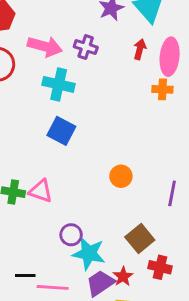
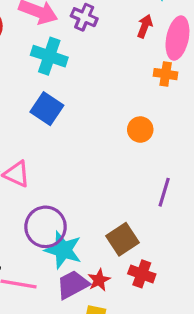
orange circle: (121, 176) -> (140, 130), moved
purple circle: (71, 235) -> (45, 227), size x1.6

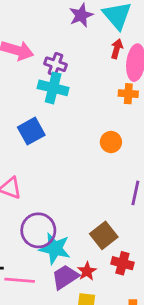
purple cross: (84, 17) -> (55, 64), moved
red arrow: (145, 26) -> (117, 49), moved
cyan cross: (49, 56) -> (53, 88), moved
blue square: (47, 109) -> (31, 131), turned 32

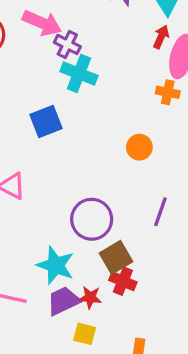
purple cross: (55, 64) -> (67, 44), moved
purple circle: (38, 230) -> (92, 219), moved
red cross: (122, 263) -> (123, 281), moved
red star: (87, 271) -> (90, 297), turned 30

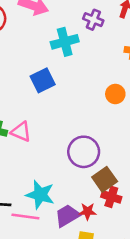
purple cross: (67, 44) -> (93, 20), moved
cyan cross: (79, 74) -> (65, 42), turned -32
cyan star: (56, 265) -> (40, 195), moved

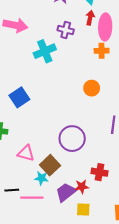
blue square: (43, 80) -> (19, 97), moved
pink triangle: (21, 132) -> (26, 153), moved
brown square: (105, 179) -> (50, 165), moved
cyan star: (40, 195) -> (41, 178), size x0.6

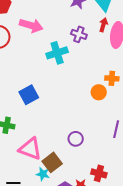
orange cross: (102, 51) -> (112, 78), moved
purple circle: (72, 139) -> (76, 139), size x0.6
pink triangle: (26, 153) -> (30, 149), size x1.4

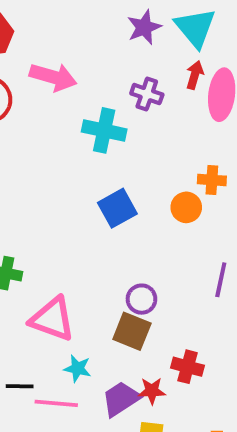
cyan cross: (57, 53) -> (104, 130), turned 30
blue square: (29, 95) -> (117, 208), moved
brown square: (52, 162) -> (132, 331), moved, turned -30

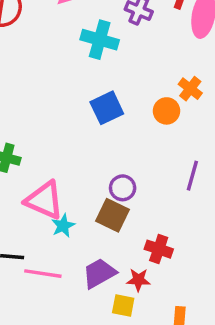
orange cross: (212, 180) -> (190, 89), turned 30
cyan star: (77, 368) -> (63, 226), moved, turned 30
red star: (152, 391) -> (138, 280), moved

